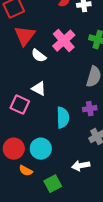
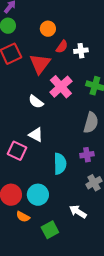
red triangle: (25, 36) -> (40, 64), moved
white arrow: (81, 166) -> (78, 212), turned 42

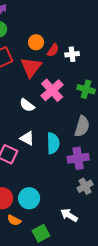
orange circle: (48, 29) -> (36, 42), moved
purple cross: (87, 155) -> (78, 158), size x1.5
cyan semicircle: (60, 164) -> (53, 143), moved

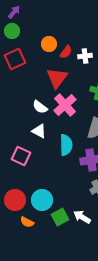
red triangle: (31, 67) -> (57, 78), moved
pink cross: (52, 90) -> (65, 105), moved
white triangle: (27, 138) -> (39, 131), moved
green square: (41, 233) -> (60, 217), moved

